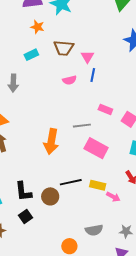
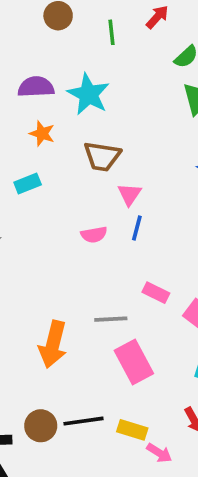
brown trapezoid: (64, 48) -> (102, 156), moved
pink rectangle: (96, 148) -> (134, 362), turned 30
brown circle: (50, 196) -> (41, 426), moved

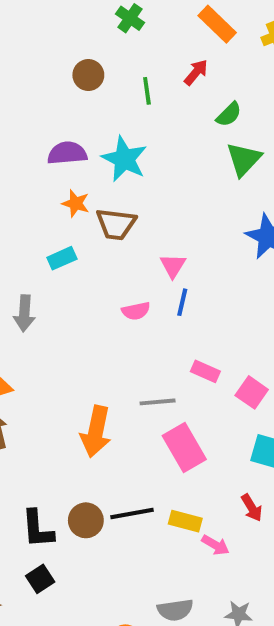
brown trapezoid: (102, 156) -> (116, 224), moved

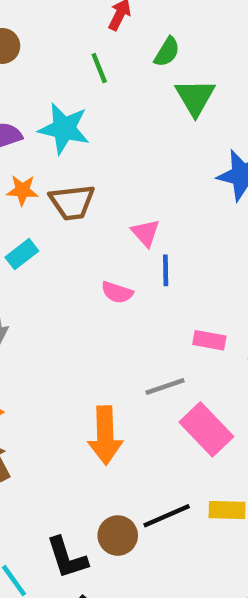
green line: (147, 91) -> (99, 68), moved
pink semicircle: (136, 311) -> (117, 292), turned 44

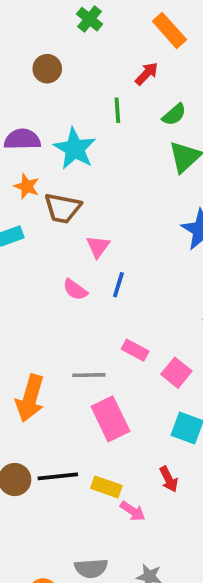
pink triangle: (146, 233) -> (98, 247), moved

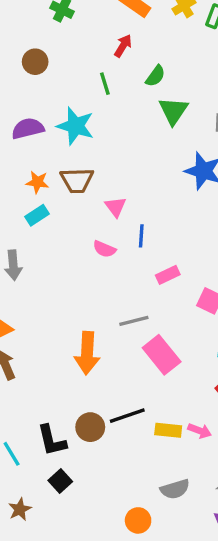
orange star: (27, 186) -> (37, 182), moved
pink rectangle: (135, 350) -> (168, 275), moved, turned -40
yellow rectangle: (106, 487) -> (168, 430), moved

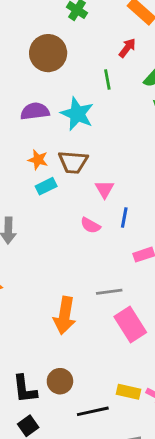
brown circle: (35, 62) -> (48, 53), size x1.6
cyan rectangle: (37, 215) -> (46, 186), moved
black line: (127, 416) -> (93, 411), moved

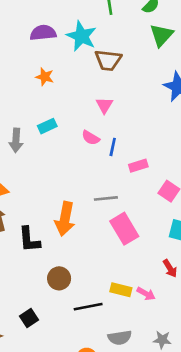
brown trapezoid: (73, 162) -> (108, 60), moved
cyan rectangle: (46, 186) -> (47, 126), moved
blue line: (124, 218) -> (113, 147), moved
black L-shape: (25, 389) -> (29, 240), moved

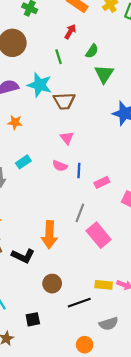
gray line: (106, 198) -> (80, 213), turned -54
black L-shape: (29, 240) -> (23, 256), turned -50
black square: (29, 318) -> (33, 319), turned 32

